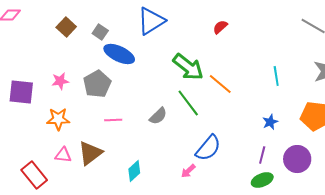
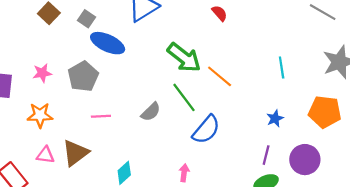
red semicircle: (220, 27) -> (220, 13), turned 91
blue semicircle: (208, 148) -> (206, 130), moved
pink arrow: (188, 171) -> (184, 173), turned 140

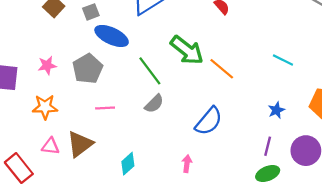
gray square: (87, 19) -> (91, 12), turned 35
cyan line: (282, 68) -> (283, 60), turned -55
green line: (184, 97) -> (150, 71), moved

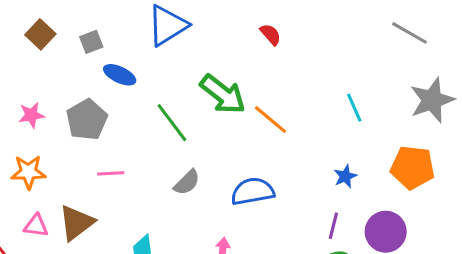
blue ellipse: (112, 36) -> (120, 75), size x0.7
cyan line: (283, 60) -> (354, 108), turned 40
gray semicircle: (154, 104) -> (187, 182), moved
blue semicircle: (209, 121) -> (253, 191), turned -140

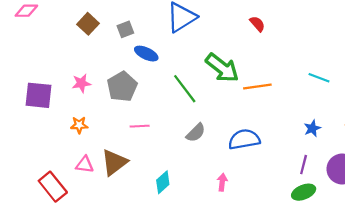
cyan line: (354, 108) -> (319, 78), turned -45
orange line: (271, 120) -> (257, 87), turned -48
orange star: (28, 172) -> (79, 125), size x0.7

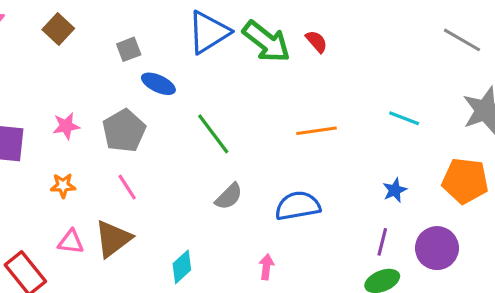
brown square: (88, 24) -> (58, 29), moved
green arrow: (222, 68) -> (266, 42), moved
pink line: (140, 126) -> (127, 187), moved, turned 60

